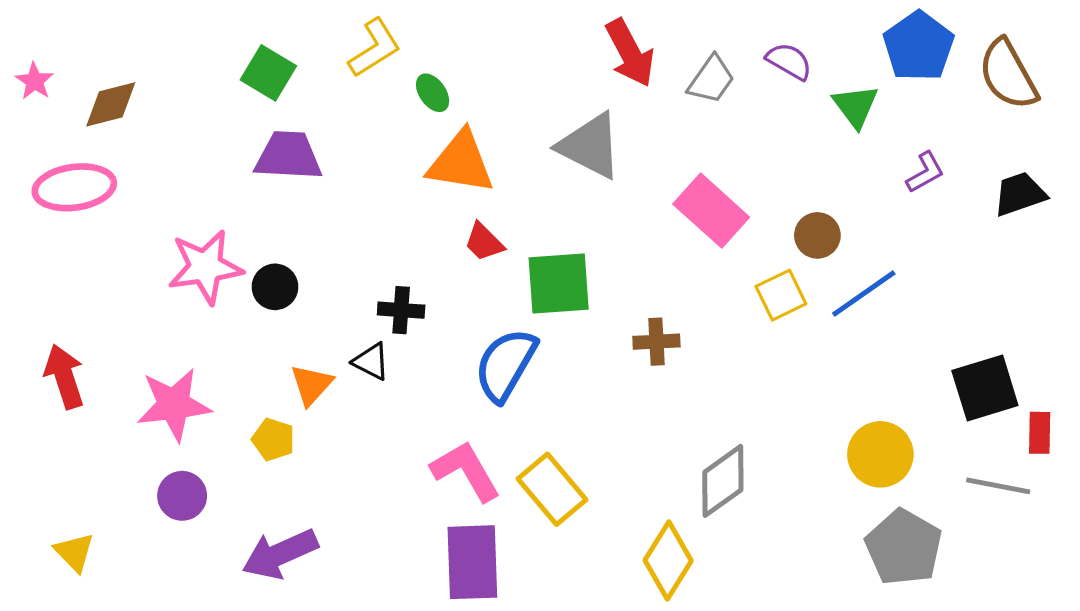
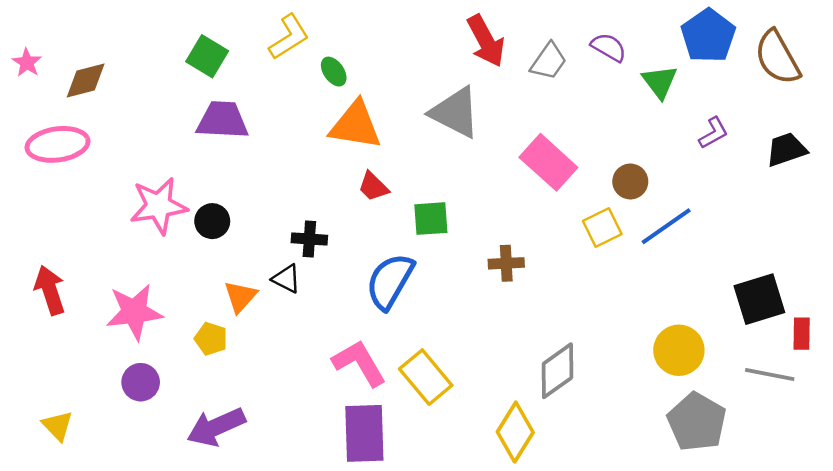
green square: (559, 284) -> (431, 219), size x0.7

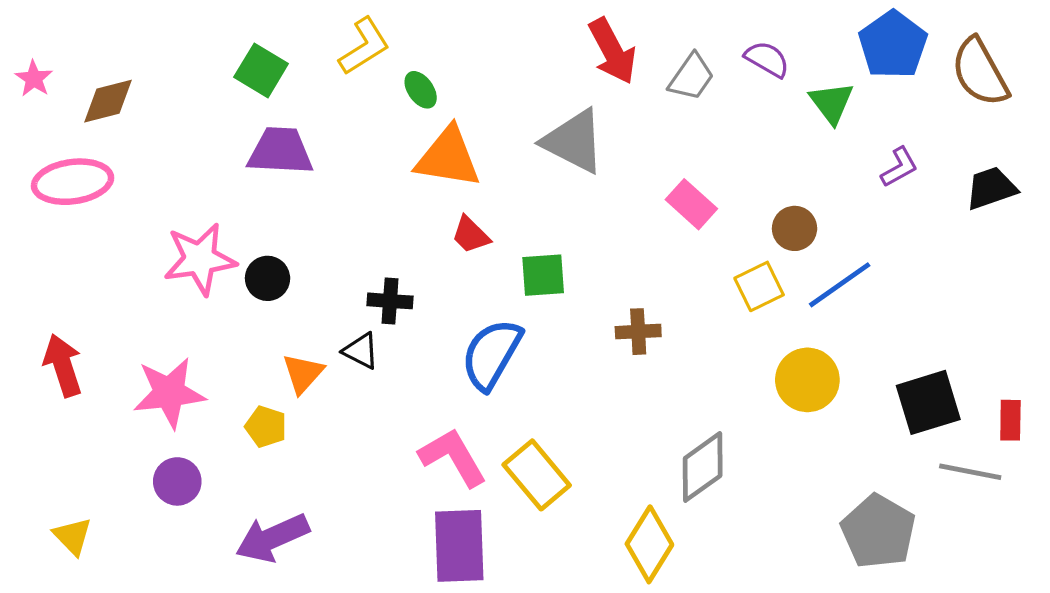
pink rectangle: (548, 162) -> (691, 204), size x0.7
black square: (759, 299) -> (928, 402), moved
yellow circle: (679, 350) -> (807, 380), moved

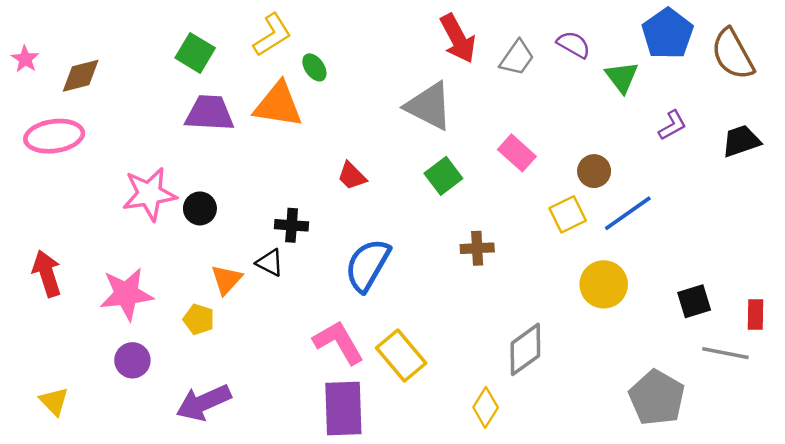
orange triangle: (448, 157) -> (278, 105), moved
green square: (543, 275) -> (443, 176), moved, turned -33
black square: (928, 402) -> (694, 301), size x0.7
yellow diamond: (649, 544) -> (486, 407), size x0.7

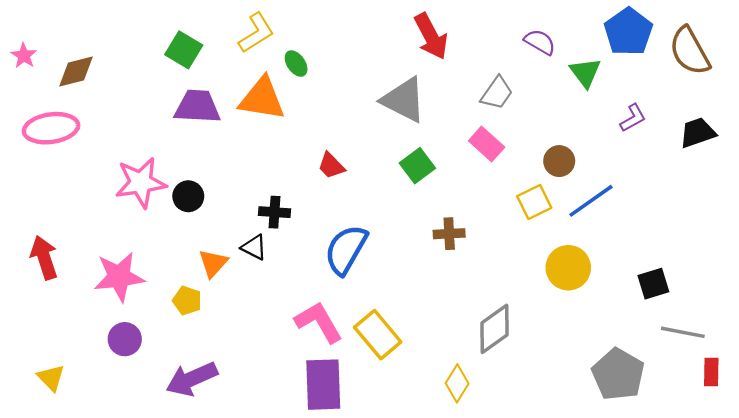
gray trapezoid: (517, 58) -> (497, 93), moved
red rectangle: (756, 315) -> (711, 372), moved

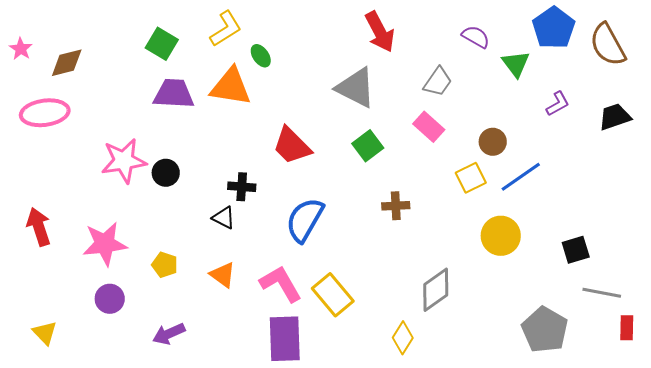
red trapezoid: (331, 166) -> (292, 146), size x1.6
orange triangle: (213, 263) -> (223, 275), moved, turned -36
purple arrow: (192, 379) -> (169, 334), size x0.7

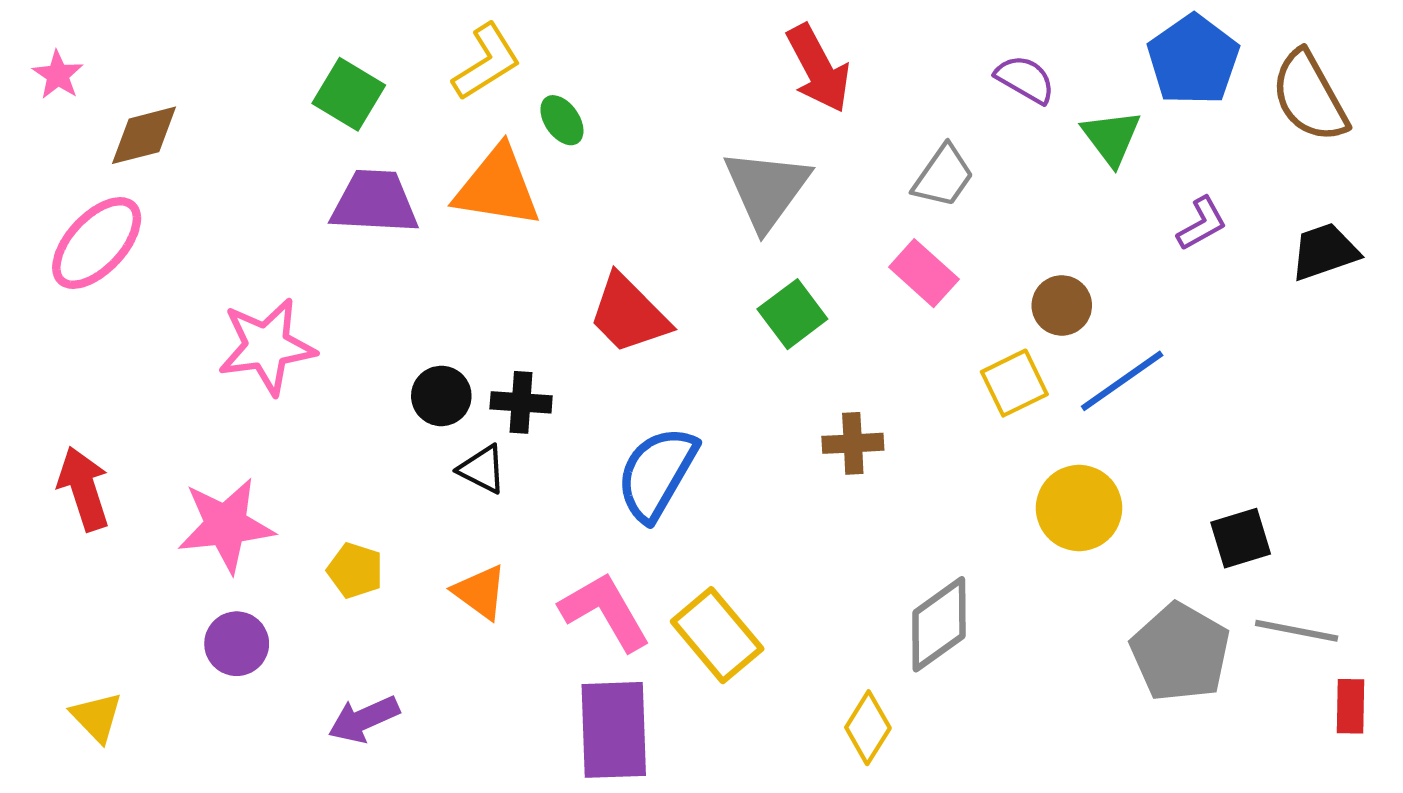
pink star: (21, 49) -> (58, 75), moved
gray triangle: (356, 88) -> (767, 189), turned 39
pink ellipse: (45, 113) -> (97, 243), turned -39
black circle: (166, 173) -> (441, 396), moved
gray pentagon: (545, 330) -> (1180, 652), moved

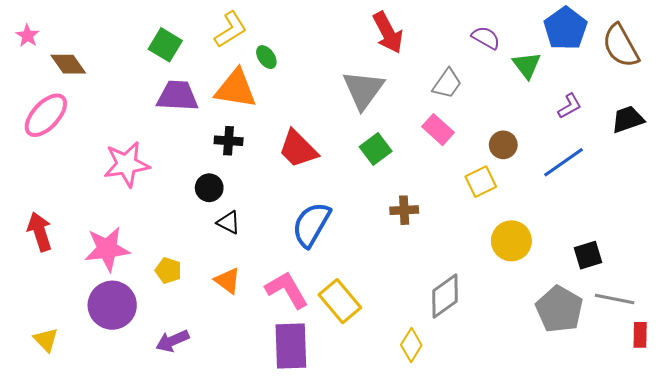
brown diamond: (144, 135) -> (68, 64), turned 69
blue line: (1122, 381) -> (563, 162), moved
black cross: (521, 402) -> (229, 141), moved
purple circle: (237, 644) -> (112, 305), size x1.6

